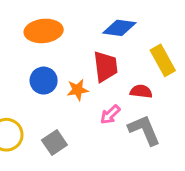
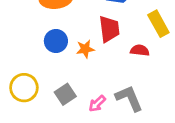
pink arrow: (110, 115) -> (97, 104), moved
gray L-shape: (144, 130) -> (129, 98), moved

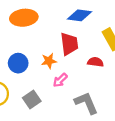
blue circle: (56, 41) -> (18, 63), moved
pink arrow: (97, 104) -> (60, 80), moved

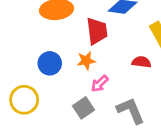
red trapezoid: (69, 44) -> (97, 31), moved
gray square: (32, 99) -> (83, 108), moved

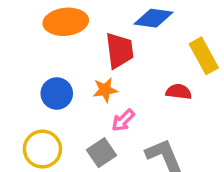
yellow circle: (24, 100) -> (42, 149), moved

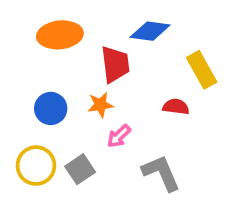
gray square: (102, 153) -> (80, 169), moved

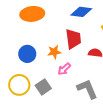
red trapezoid: (115, 64) -> (73, 39), moved

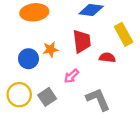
orange star: (54, 52) -> (51, 49), moved

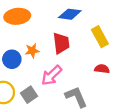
red semicircle: (107, 58) -> (102, 69), moved
pink arrow: (71, 76) -> (52, 75), size x1.5

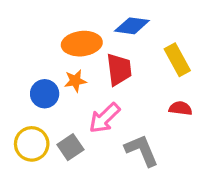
orange ellipse: (17, 16) -> (82, 44), moved

